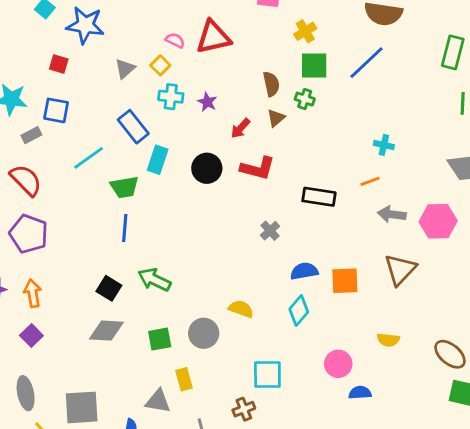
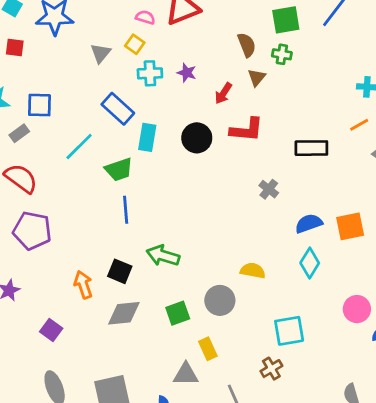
red square: (59, 64) -> (15, 47), moved
orange arrow: (33, 293) -> (83, 285), moved

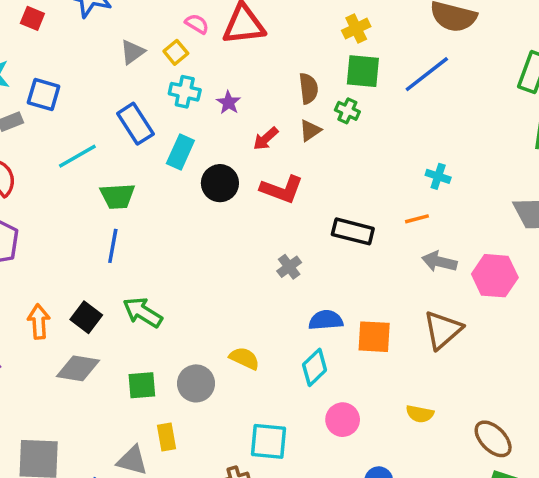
cyan rectangle: (147, 137) -> (180, 152), moved
pink circle: (357, 309) -> (343, 420), moved

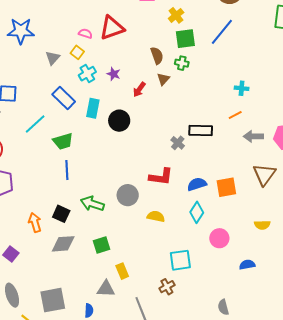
cyan cross: (185, 92) -> (87, 74), turned -30
red L-shape: (282, 189) -> (161, 177), moved
gray cross: (289, 267) -> (178, 143), moved
gray circle: (196, 383) -> (128, 195), moved

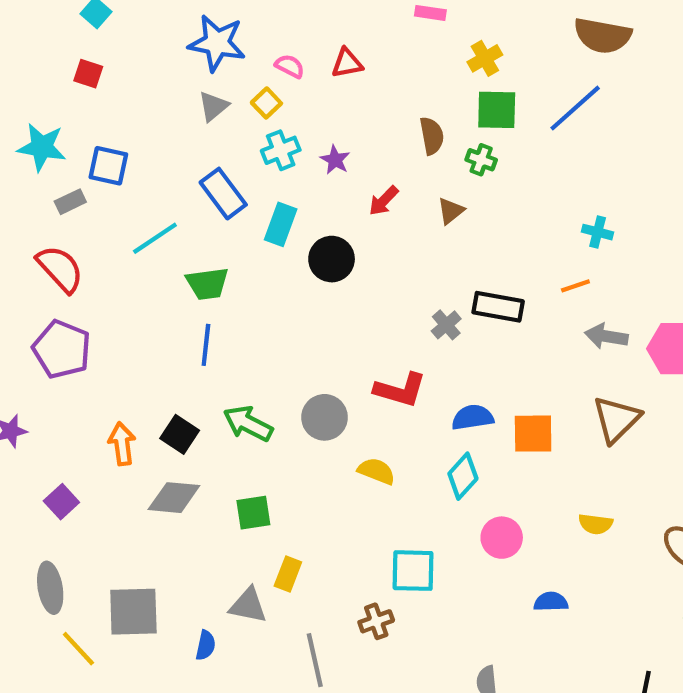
red triangle: (112, 28) -> (347, 63), size x0.6
blue star: (21, 31) -> (217, 43), moved
brown triangle: (163, 79) -> (451, 211), moved
yellow rectangle: (122, 271) -> (288, 574), turned 35

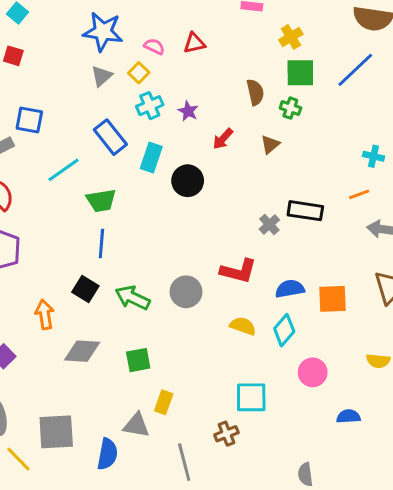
black square: (180, 434) -> (85, 289), moved
yellow semicircle: (376, 471) -> (243, 326), moved
blue semicircle: (206, 645) -> (107, 454), size x1.5

